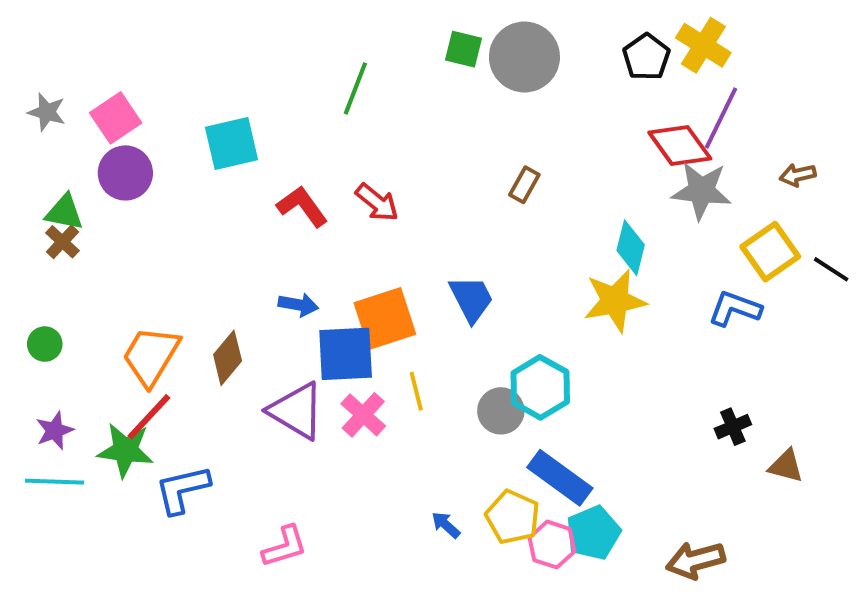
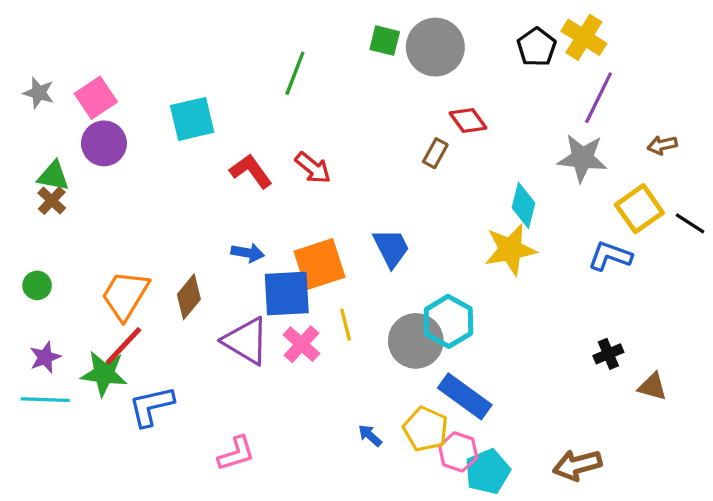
red diamond: (680, 145) -> (468, 121), moved, size x0.7
gray circle: (501, 411) -> (416, 341), size x1.4
cyan pentagon: (593, 533) -> (488, 471), moved

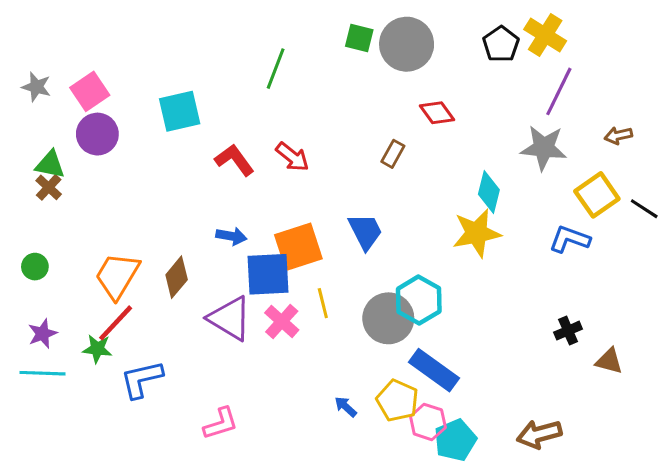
brown rectangle: (435, 153) -> (393, 154), moved
green star: (104, 374) -> (97, 349), size x0.7

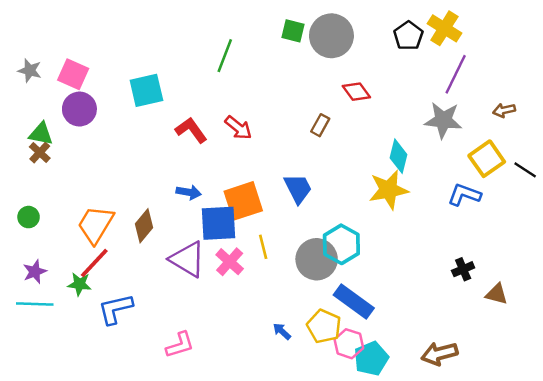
pink square: (90, 91) -> (73, 74), turned -32

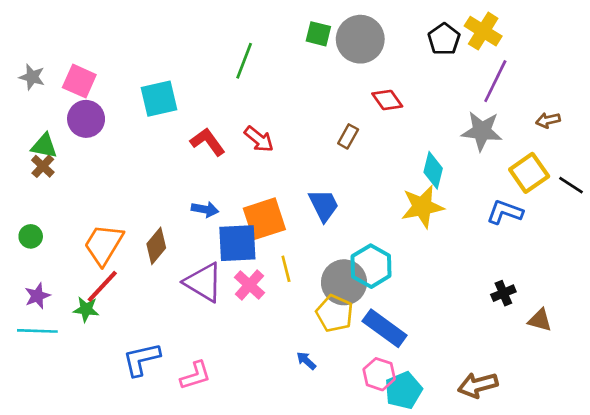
blue L-shape: (115, 309) -> (141, 359), moved
yellow pentagon: (324, 326) -> (335, 313), moved

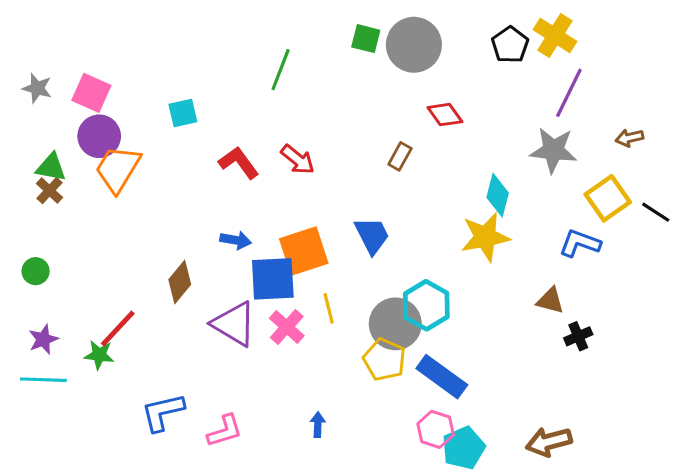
cyan square: (159, 99) -> (183, 113), size x0.7
orange trapezoid: (104, 244) -> (118, 169), moved
brown triangle: (540, 320) -> (550, 301), moved
blue arrow: (306, 361) -> (318, 425), moved, turned 50

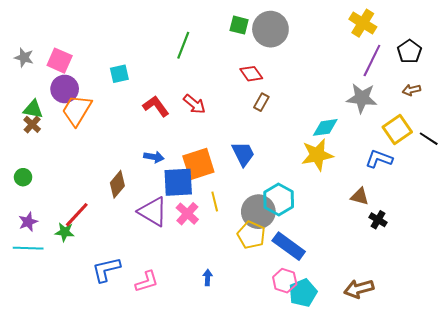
black pentagon: (510, 45) -> (409, 51), moved
red diamond: (445, 115) -> (251, 74), moved
cyan diamond: (498, 195) -> (325, 127), turned 68
black cross: (578, 336) -> (378, 220), turned -36

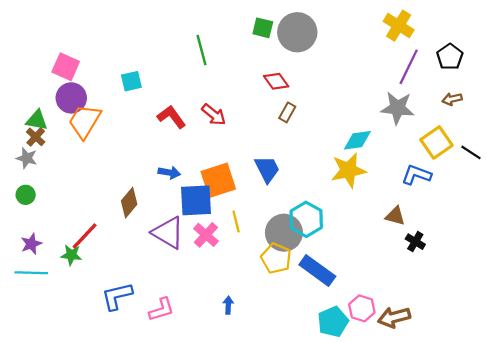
green line: (183, 45) -> (202, 50), turned -36
gray star: (24, 58) -> (27, 158), moved
pink hexagon: (285, 281) -> (362, 308), moved

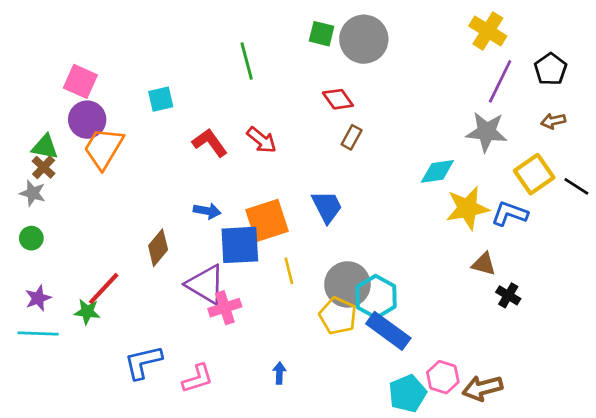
yellow star: (348, 170) -> (467, 208), moved
cyan hexagon: (306, 219) -> (376, 297), moved
pink cross: (206, 235) -> (225, 308), moved, turned 30

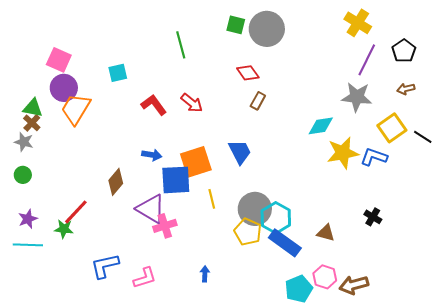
brown triangle: (484, 264) -> (326, 233), moved

